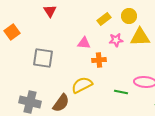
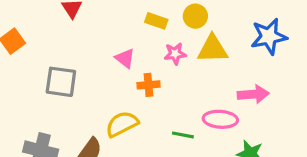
yellow rectangle: (104, 19) -> (156, 21), turned 56
pink triangle: (84, 43) -> (125, 58), turned 32

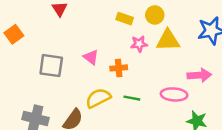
pink triangle: (125, 58) -> (91, 57), moved
green line: (183, 135) -> (132, 98), moved

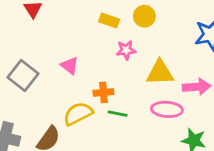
yellow triangle: (168, 40) -> (160, 73), moved
gray square: (51, 66) -> (23, 76), turned 30
orange cross: (119, 68) -> (103, 92), moved

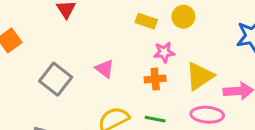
yellow triangle: (160, 73) -> (200, 76), turned -32
orange cross: (103, 92) -> (155, 79), moved

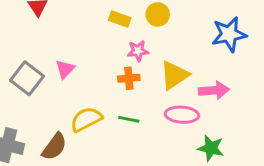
pink triangle: (105, 69) -> (65, 69), moved, turned 36

